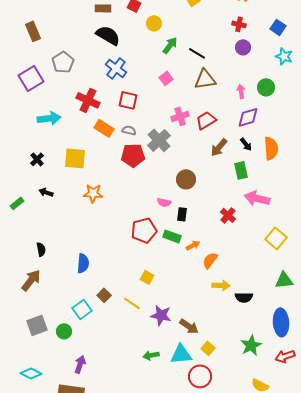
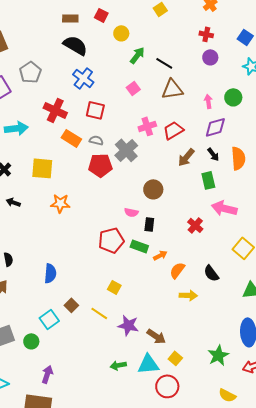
black semicircle: (244, 297) -> (211, 273), moved, turned 54

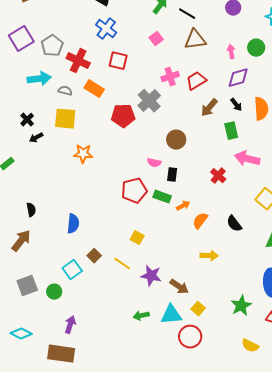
gray pentagon: (30, 72) -> (52, 46), moved
gray semicircle: (96, 140) -> (65, 91), moved
black arrow: (13, 202) -> (36, 138), moved, turned -48
yellow arrow: (188, 295) -> (209, 256), moved

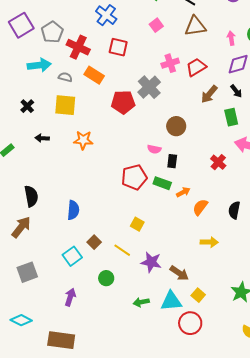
black arrow: (36, 138) -> (42, 138), moved, turned 32
black semicircle: (31, 210) -> (31, 196), size x1.5
black semicircle: (234, 224) -> (234, 210), turned 48
green circle: (54, 292) -> (106, 278), moved
purple arrow: (70, 325) -> (70, 297), moved

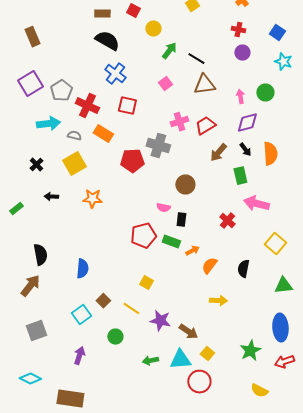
gray cross: (149, 87) -> (158, 146), turned -30
yellow square: (65, 105) -> (74, 164), turned -35

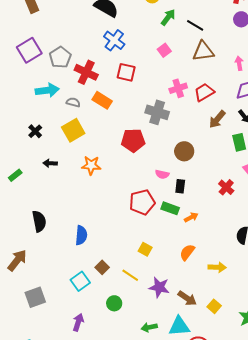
red pentagon: (132, 161) -> (133, 140), moved
orange semicircle: (209, 266) -> (187, 252), moved
brown arrow: (30, 286) -> (17, 260), moved
yellow square: (207, 354) -> (214, 306), moved

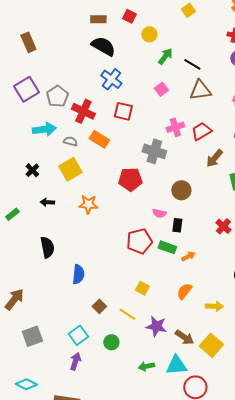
black semicircle: (39, 221) -> (47, 247), moved
cyan square: (80, 281) -> (78, 335), moved
yellow square: (214, 306) -> (211, 345), size x1.6

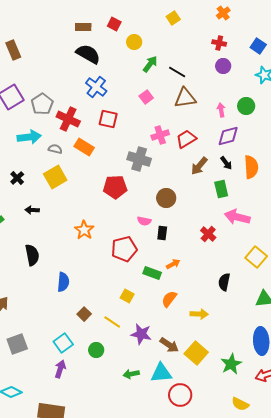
orange star: (88, 204) -> (84, 230), moved, turned 30
green rectangle: (167, 247) -> (152, 273), moved

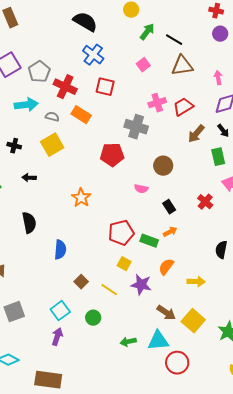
black cross: (17, 178) -> (14, 146), turned -32
black rectangle: (162, 233) -> (169, 207), moved, turned -40
red pentagon: (124, 249) -> (121, 233), moved
purple star: (141, 334) -> (141, 285), moved

